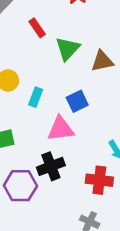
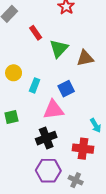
purple hexagon: (20, 186) -> (48, 171), moved

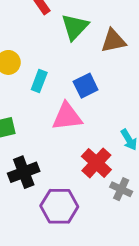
black cross: (46, 138) -> (24, 172), moved
red cross: (83, 149) -> (96, 163), moved, turned 36
gray cross: (76, 180) -> (121, 189), moved

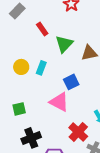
cyan rectangle: (39, 81) -> (41, 68), moved
pink triangle: (67, 117) -> (59, 102), turned 35

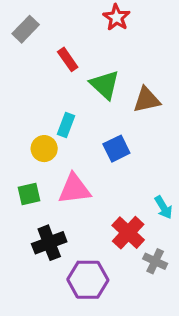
green triangle: (64, 44) -> (105, 85), turned -30
yellow circle: (21, 67) -> (44, 149), moved
pink triangle: (59, 102) -> (74, 189), moved, turned -35

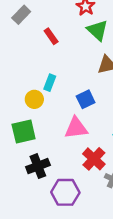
green triangle: (105, 85) -> (97, 30), moved
pink triangle: (74, 189) -> (76, 128), moved
green square: (29, 194) -> (24, 132), size x1.5

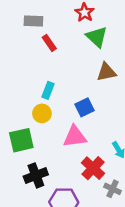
gray rectangle: (21, 15) -> (33, 21), moved, turned 48
yellow circle: (34, 99) -> (42, 113), moved

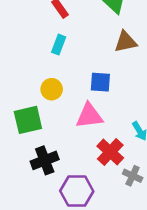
cyan rectangle: (48, 90) -> (59, 45), moved
blue square: (85, 107) -> (100, 82), turned 30

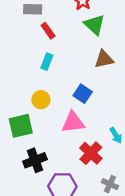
blue square: (100, 82) -> (83, 94), turned 30
gray cross: (133, 176) -> (110, 184), moved

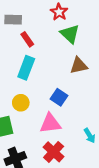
cyan rectangle: (47, 62) -> (26, 68), size x1.5
red cross: (91, 153) -> (54, 152), moved

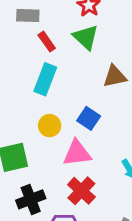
green triangle: (70, 34) -> (86, 37), moved
yellow circle: (21, 103) -> (50, 126), moved

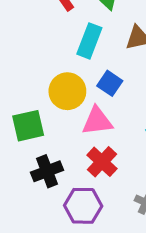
cyan rectangle: (45, 79) -> (89, 41), moved
yellow circle: (50, 126) -> (67, 91), size x1.5

